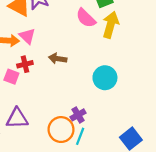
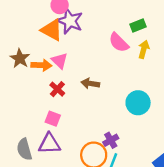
yellow arrow: (111, 25) -> (144, 49), size x0.7
red cross: (25, 64) -> (57, 89), turned -35
pink square: (11, 77) -> (53, 119), moved

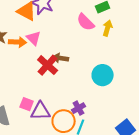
red cross: (57, 89) -> (48, 65), moved, size x1.5
pink square: (53, 119) -> (27, 104), moved
purple triangle: (49, 144) -> (41, 111), moved

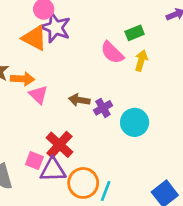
pink triangle: (34, 38) -> (38, 95), moved
red cross: (48, 65) -> (59, 145), moved
purple cross: (79, 108) -> (103, 108), moved

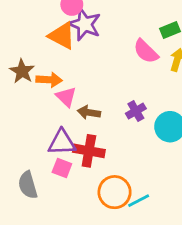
brown arrow: (79, 100) -> (89, 112), moved
red cross: (59, 145) -> (89, 151), turned -32
purple triangle: (53, 170) -> (62, 142), moved
cyan line: (106, 191) -> (139, 201), turned 42

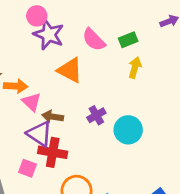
orange triangle: (62, 36) -> (70, 70), moved
pink semicircle: (146, 51) -> (94, 40), moved
purple triangle: (62, 142) -> (39, 134), moved, turned 36

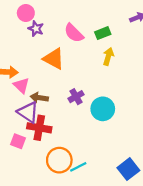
purple star: (49, 34) -> (36, 29), size x0.6

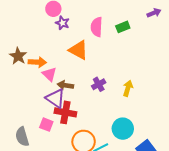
pink semicircle: (74, 33) -> (97, 27), turned 48
yellow arrow: (108, 56) -> (128, 88), moved
cyan circle: (103, 109) -> (123, 129), moved

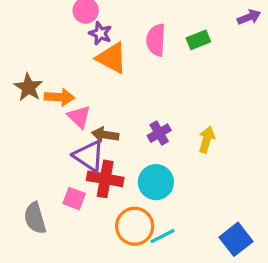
orange triangle: (79, 50) -> (112, 58), moved
cyan circle: (123, 129) -> (156, 182), moved

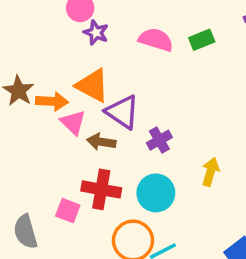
pink semicircle: (156, 40) -> (156, 40), turned 104
orange triangle: (112, 58) -> (92, 85), moved
yellow arrow: (207, 140) -> (210, 172), moved
purple triangle: (89, 156) -> (122, 112), moved

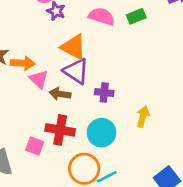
orange triangle: (92, 85) -> (73, 47), moved
purple cross: (159, 140) -> (104, 93), turned 36

